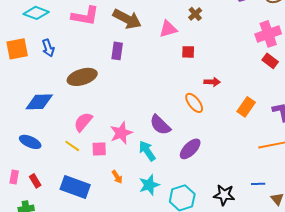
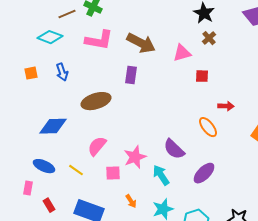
orange square: (17, 49) -> (31, 73), size x0.6
yellow line: (72, 146) -> (76, 170), moved
pink rectangle: (14, 177) -> (28, 188), moved

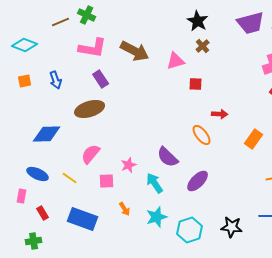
cyan diamond: (50, 37) -> (25, 45), moved
purple rectangle: (131, 75) -> (101, 79), moved, turned -42
pink star: (135, 157) -> (129, 165), size x0.7

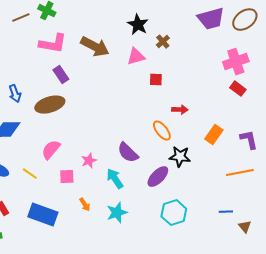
black star: (198, 21) -> (138, 25), moved
blue arrow: (56, 80) -> (15, 94), moved
black star: (232, 227) -> (180, 157), moved
cyan hexagon: (190, 230) -> (174, 213), moved

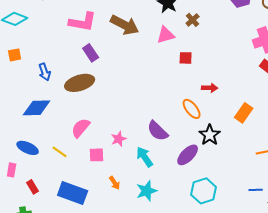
black star: (180, 157) -> (210, 135), turned 30

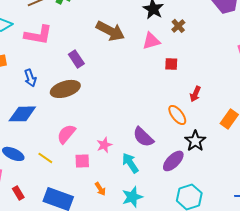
pink L-shape: (83, 22) -> (38, 35), moved
red arrow: (210, 88) -> (195, 94), turned 112

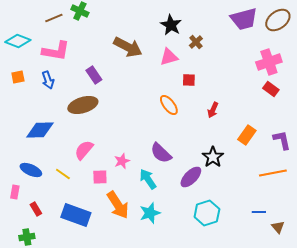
blue arrow: (30, 78) -> (48, 80), moved
orange ellipse: (177, 115) -> (169, 105), moved
orange arrow: (100, 189) -> (118, 205), size x2.0

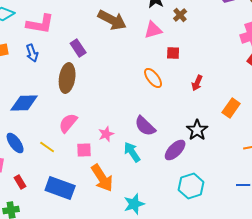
brown ellipse: (83, 105) -> (67, 78), turned -64
blue ellipse: (31, 170) -> (15, 143), turned 30
cyan star: (150, 213) -> (134, 204), moved

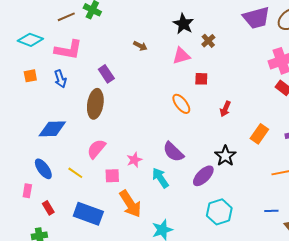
brown arrow: (112, 20) -> (140, 46), size x0.5

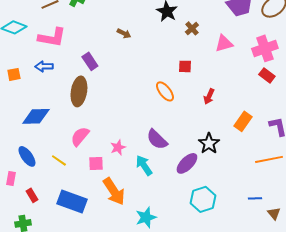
pink triangle: (181, 56) -> (224, 43), moved
orange square: (30, 76) -> (14, 74), moved
blue arrow: (60, 79) -> (44, 66), turned 108

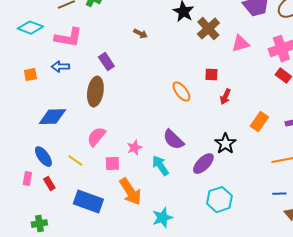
brown cross: (192, 28) -> (208, 29), size x1.6
red square: (185, 66) -> (211, 75), moved
red rectangle: (32, 195) -> (49, 184), moved
blue line: (255, 198) -> (279, 194), moved

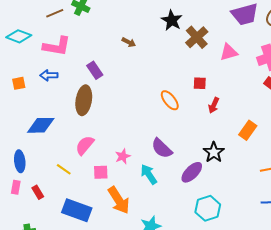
blue ellipse: (43, 157) -> (20, 161), moved, turned 30

